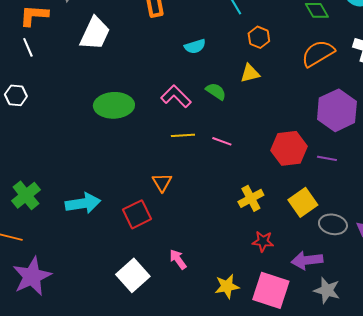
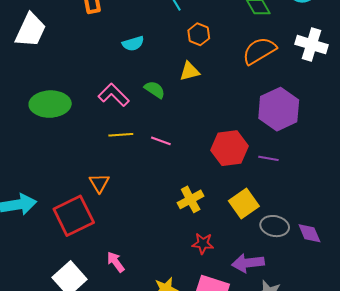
red square: (137, 214) -> (74, 216), size x1.4

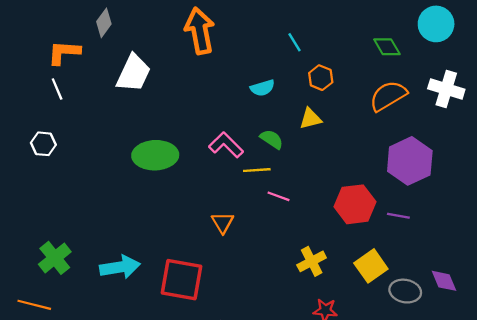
cyan semicircle: (133, 44) -> (263, 88), moved
yellow line: (121, 135) -> (257, 170), moved
orange triangle: (99, 183) -> (223, 223), moved
red square: (74, 216) -> (181, 280), turned 36
purple diamond: (309, 233) -> (444, 281), moved

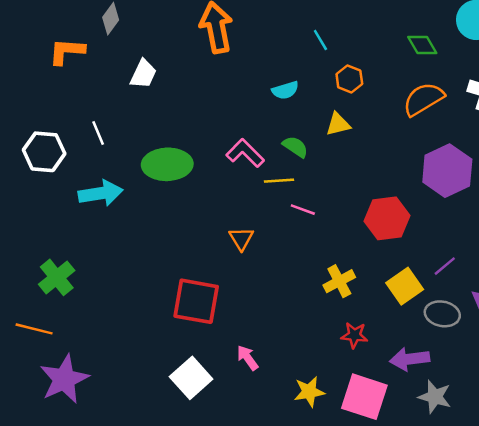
white trapezoid: (134, 73) -> (143, 74), size x0.7
white line: (57, 89) -> (98, 133), moved
white hexagon: (43, 144) -> (44, 152), size x1.5
purple line: (398, 216) -> (445, 266), moved, turned -50
cyan arrow: (120, 267) -> (101, 193), moved

